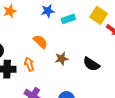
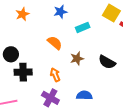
cyan rectangle: (68, 19) -> (83, 27), moved
orange arrow: (29, 64) -> (55, 75), moved

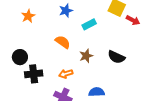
orange arrow: (55, 75) -> (66, 74), turned -80

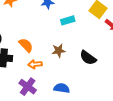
orange semicircle: (63, 42) -> (26, 45), moved

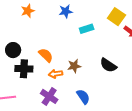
brown star: (59, 51) -> (74, 66), moved
blue semicircle: (62, 88) -> (83, 97), turned 49

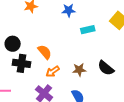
brown star: (74, 66) -> (79, 70), moved
orange arrow: (56, 74) -> (53, 72), turned -32

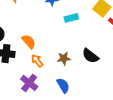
orange arrow: (53, 72) -> (37, 61), turned 88

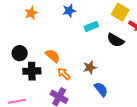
black semicircle: (90, 56) -> (115, 40), moved
blue semicircle: (63, 85) -> (101, 89), moved

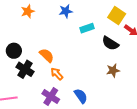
brown star: (90, 67) -> (113, 70), moved
black cross: (32, 71) -> (25, 69), turned 30
blue semicircle: (101, 89) -> (81, 96), moved

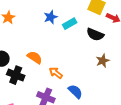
blue star: (66, 11) -> (51, 17), moved
orange arrow: (57, 74) -> (56, 73), moved

